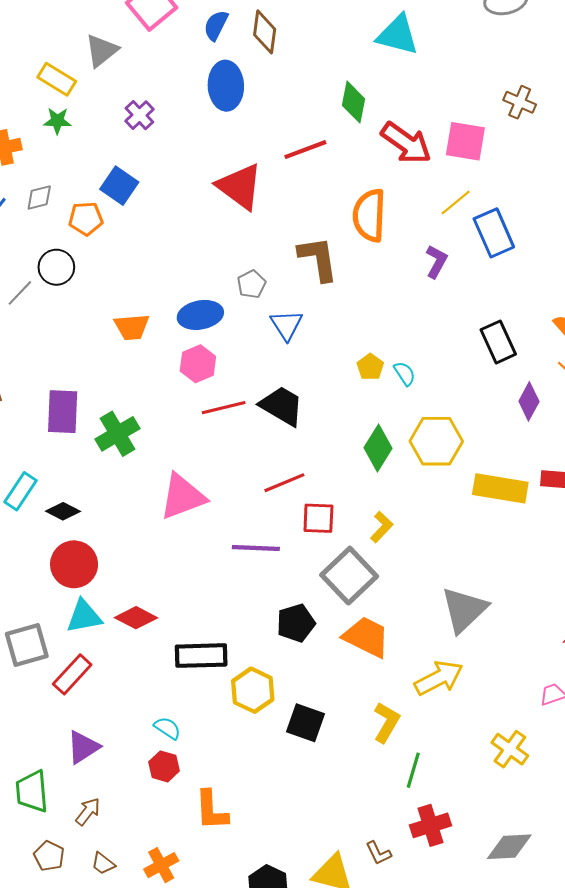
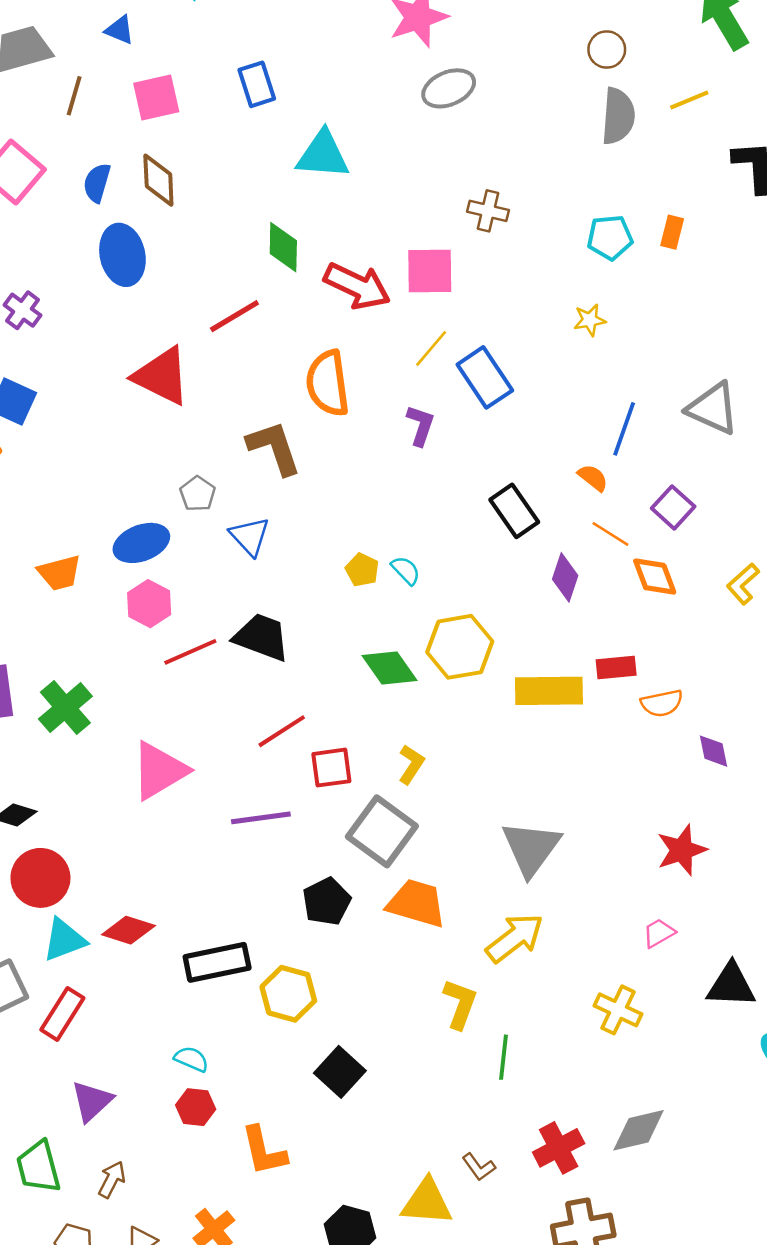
green diamond: (378, 448) -> (389, 668), turned -57
black square: (306, 723) -> (340, 1072), moved, turned 33
red cross: (430, 825) -> (559, 1148), moved

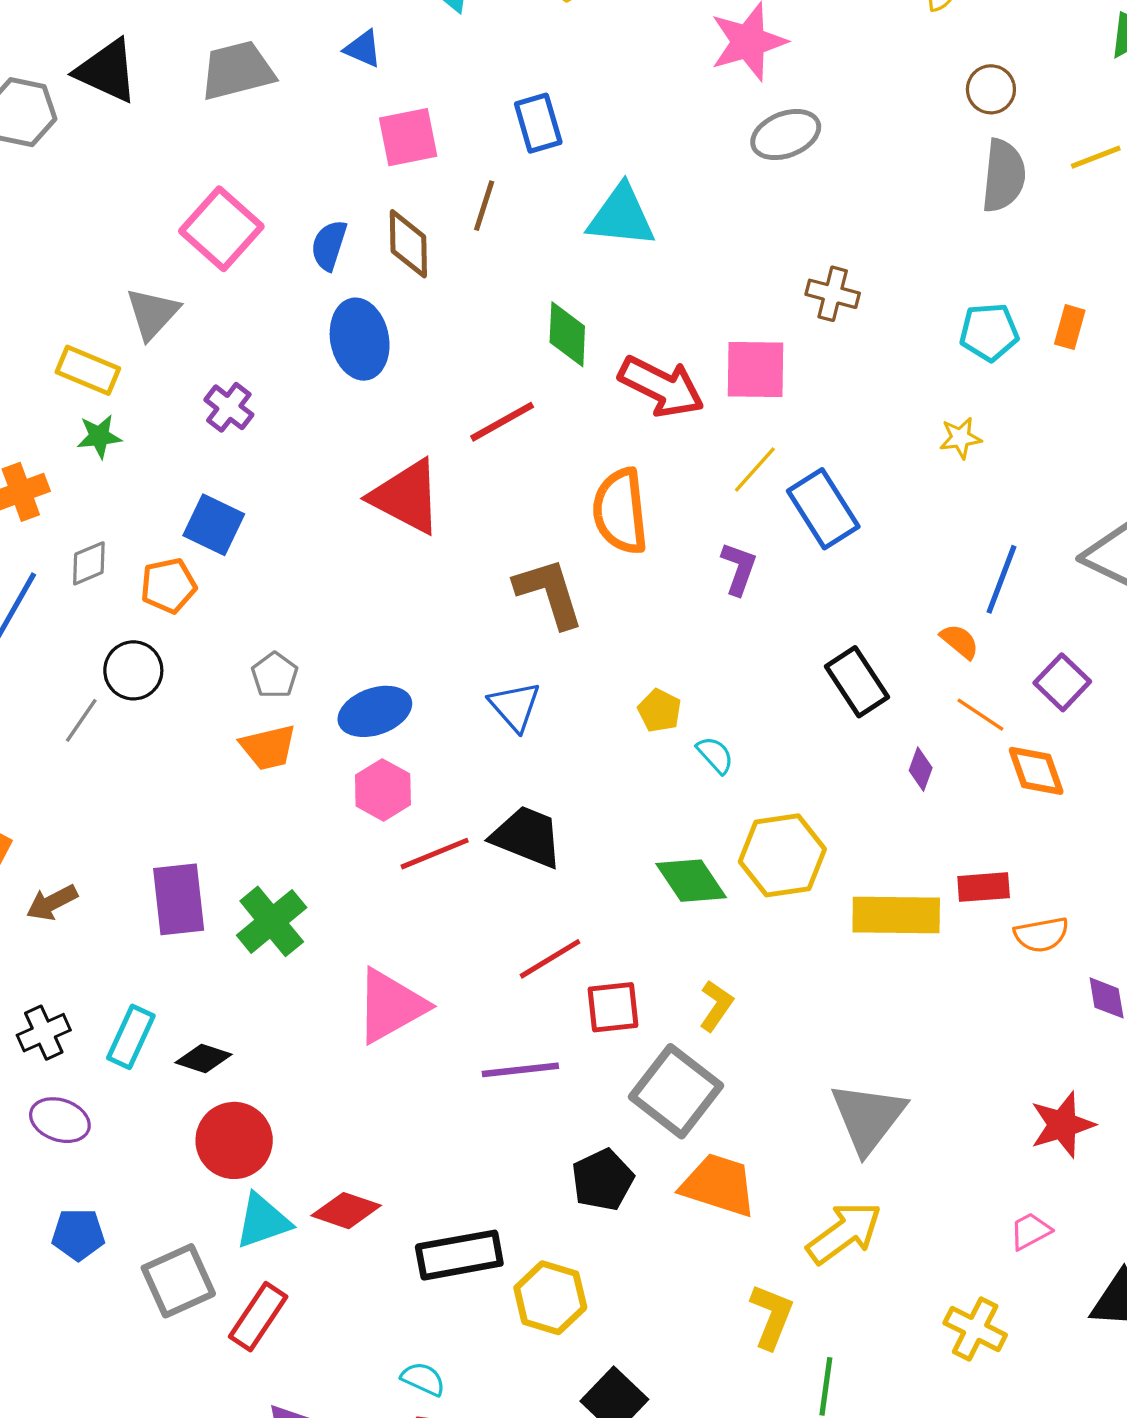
brown line: (74, 96) -> (484, 206), moved
gray pentagon: (198, 494) -> (275, 675), moved
yellow pentagon: (362, 570) -> (660, 711), moved
purple diamond: (565, 577) -> (921, 769), size x0.7

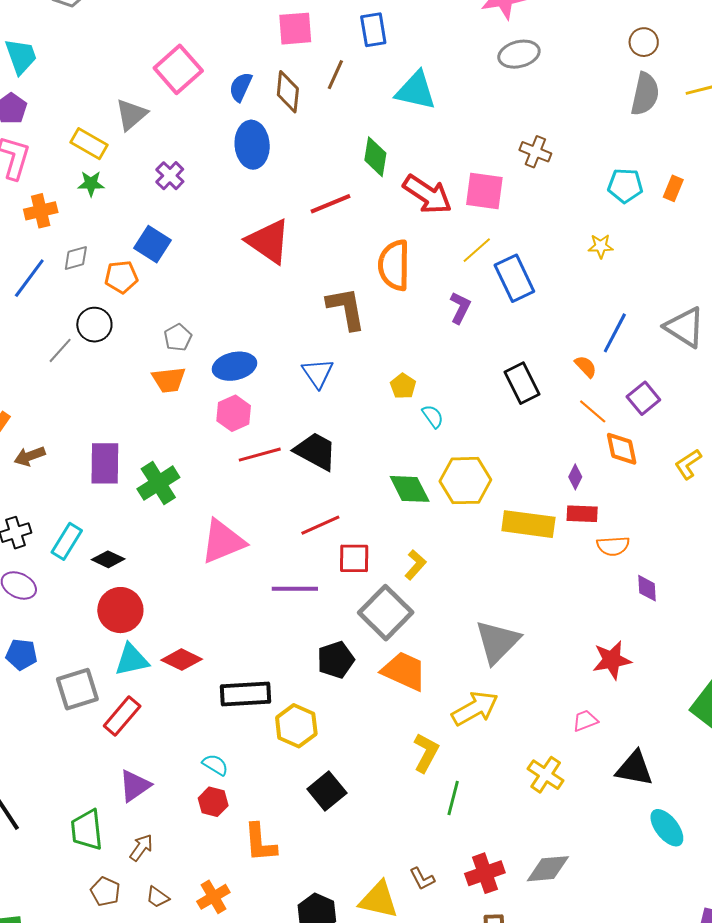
purple diamond: (921, 769) -> (575, 477), moved

